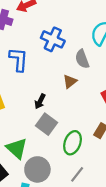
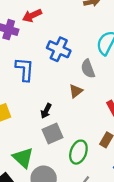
gray square: (46, 124) -> (53, 134), turned 30

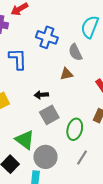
brown triangle: (76, 91) -> (66, 74), turned 32
black arrow: (46, 111) -> (41, 95), turned 64

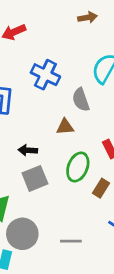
green ellipse: (75, 129) -> (78, 167), moved
gray line: (82, 158) -> (71, 241), turned 49

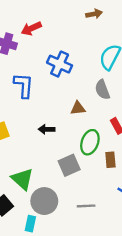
gray semicircle: (81, 100) -> (102, 90), moved
gray square: (35, 178) -> (69, 165), moved
brown rectangle: (101, 188) -> (110, 160), turned -35

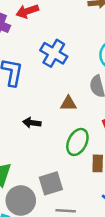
gray square: (69, 165) -> (51, 183), moved

